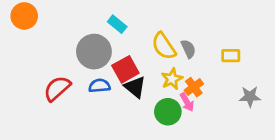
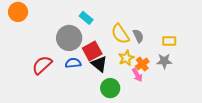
gray star: (250, 97) -> (164, 61), moved
green circle: (168, 112) -> (110, 88), moved

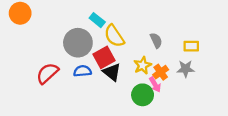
yellow semicircle: (120, 34) -> (114, 36), moved
green circle: (110, 88) -> (143, 95), moved

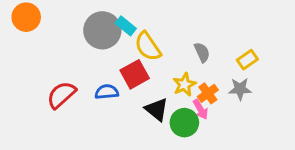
gray circle: (78, 43) -> (102, 30), moved
yellow rectangle: (191, 46) -> (247, 60), turned -35
black triangle: (112, 72) -> (157, 109), moved

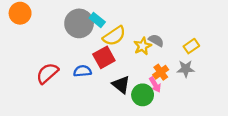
yellow semicircle: (148, 46) -> (114, 36), turned -90
gray semicircle: (202, 52) -> (156, 40), turned -35
yellow star: (184, 85) -> (143, 46), moved

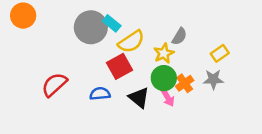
gray semicircle: (156, 40) -> (179, 36), moved, turned 91
blue semicircle: (82, 71) -> (100, 94), moved
pink arrow: (155, 85) -> (168, 98), moved
green circle: (143, 95) -> (164, 78), moved

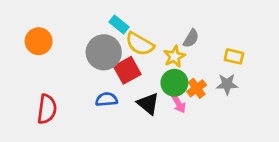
orange circle: (23, 16) -> (39, 41), moved
gray circle: (91, 27) -> (104, 52), moved
yellow semicircle: (131, 42) -> (140, 44), turned 64
yellow rectangle: (220, 53) -> (234, 56), turned 48
red semicircle: (54, 85) -> (47, 109), moved, turned 140

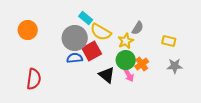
gray star: (227, 84) -> (175, 66), moved
blue semicircle: (106, 99) -> (75, 58), moved

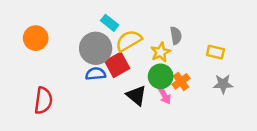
gray semicircle: (138, 28) -> (176, 36), turned -40
yellow semicircle: (101, 32) -> (129, 41), turned 120

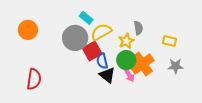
blue semicircle: (96, 74) -> (102, 61), moved, turned -98
orange cross: (181, 81) -> (142, 64), size x1.6

